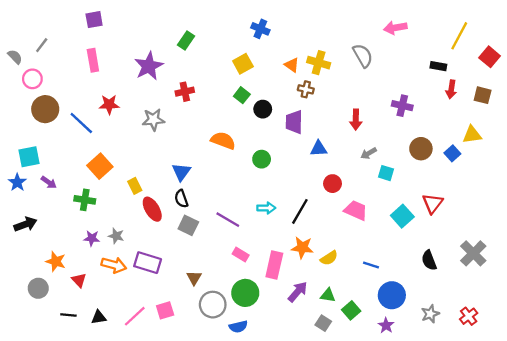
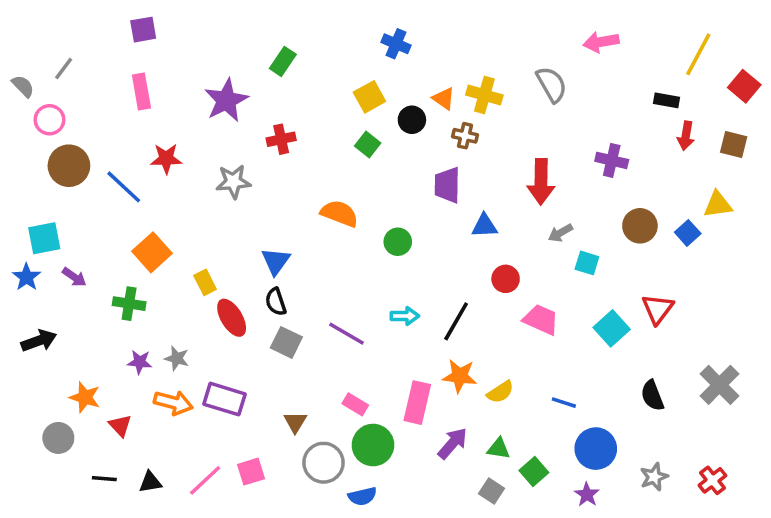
black circle: (263, 109) -> (412, 120), moved
red arrow: (356, 120) -> (541, 182), size x1.4
pink rectangle: (241, 255) -> (355, 404), moved

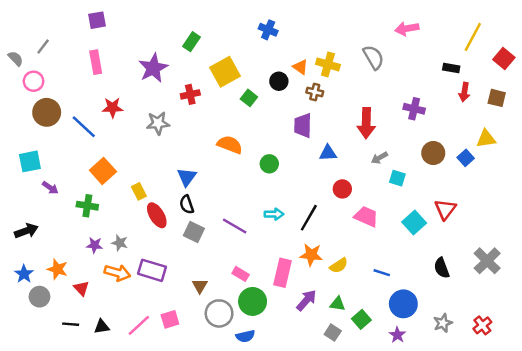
yellow square: (369, 97) -> (225, 72), moved, size x1.4
blue star: (27, 277) -> (24, 274), moved

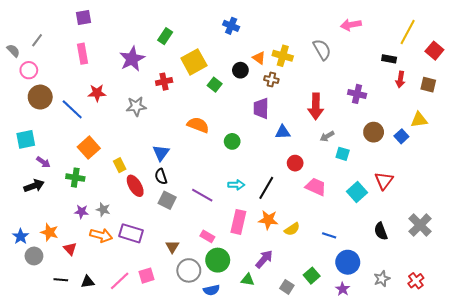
black arrow: (26, 231) -> (34, 186), moved
pink rectangle: (282, 273) -> (238, 222), moved
green triangle: (338, 304) -> (248, 280), moved

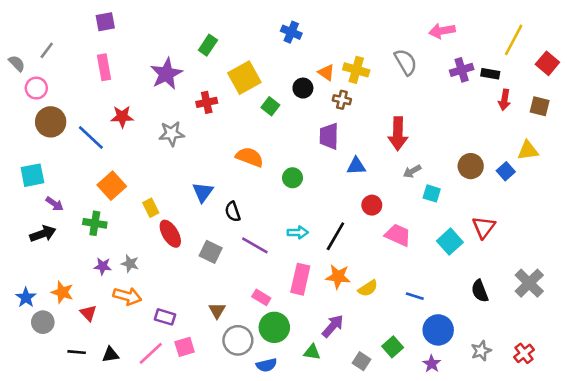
purple cross: (357, 94) -> (462, 70), moved, turned -30
black semicircle: (161, 177) -> (233, 212), moved
purple rectangle: (131, 233) -> (165, 317), moved, size x0.7

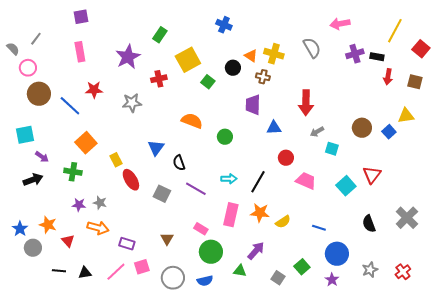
gray circle: (238, 340) -> (173, 278), moved

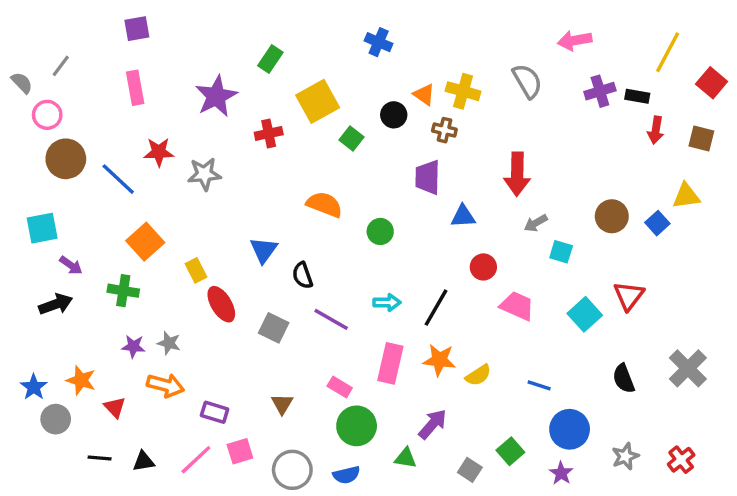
gray star: (132, 103) -> (204, 174), moved

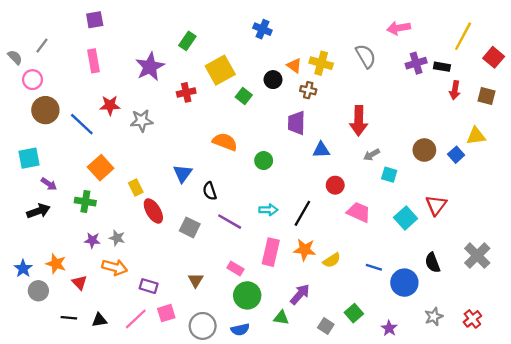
blue circle: (570, 429) -> (404, 283), moved

